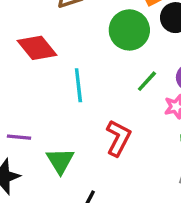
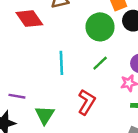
red diamond: (37, 48) -> (29, 19), moved
green line: (147, 81) -> (100, 63), moved

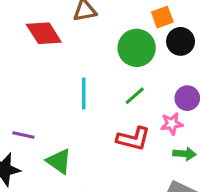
red L-shape: (87, 102) -> (133, 139), moved, turned 70
green triangle: (45, 115) -> (59, 161), turned -30

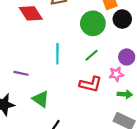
purple line: (23, 135) -> (21, 73), moved

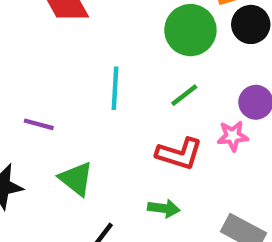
green arrow: (125, 94) -> (164, 208), moved

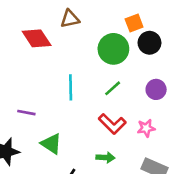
pink star: (233, 136) -> (146, 128), moved
red L-shape: (179, 154) -> (112, 124), turned 32

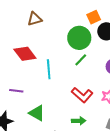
brown triangle: (70, 19) -> (35, 19), moved
red diamond: (37, 38) -> (25, 54), moved
green line: (113, 88) -> (81, 60), moved

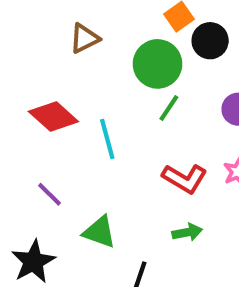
brown triangle: (35, 19) -> (84, 38), moved
purple line: (16, 91) -> (50, 194), turned 48

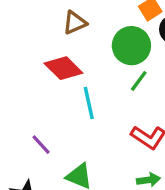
red diamond: (53, 116) -> (63, 68), moved

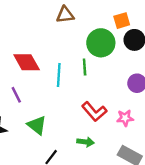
red diamond: (63, 68) -> (27, 62), moved
green line: (139, 81) -> (85, 67), moved, turned -56

